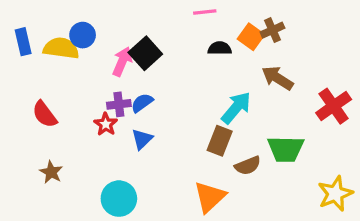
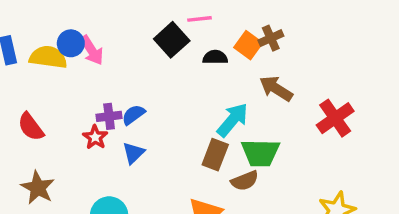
black square: (145, 53) -> (172, 40), moved
pink arrow: (122, 61) -> (92, 50), moved, turned 124
green trapezoid: (286, 149) -> (260, 153), moved
brown star: (51, 172) -> (38, 188), size x1.4

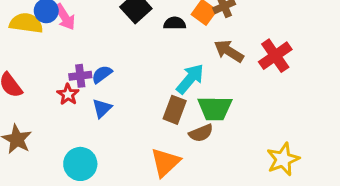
red cross: (335, 118) -> (275, 56), moved

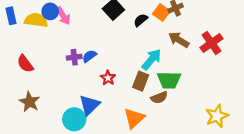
black semicircle: (175, 23) -> (141, 20), turned -40
red star: (68, 94) -> (108, 78), moved
blue triangle: (102, 108) -> (89, 105), moved, size x1.5

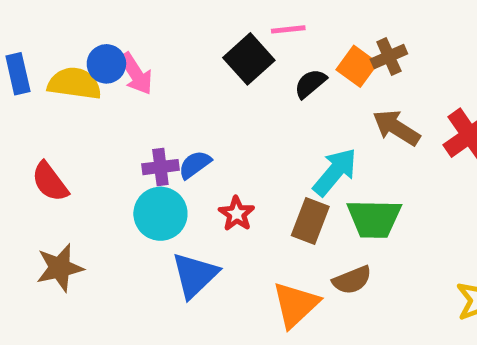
brown semicircle: (159, 98) -> (352, 280), moved
brown star: (30, 102) -> (60, 268), turned 30
cyan circle: (74, 119) -> (160, 214), moved

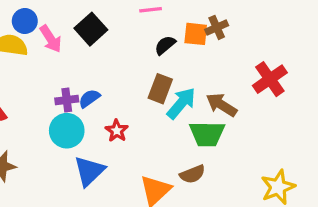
black square: (249, 59) -> (91, 29), moved
blue circle: (106, 64) -> (25, 21), moved
orange square: (357, 66) -> (196, 34), turned -30
brown arrow: (396, 128) -> (222, 105), moved
brown rectangle: (310, 221) -> (160, 89), moved

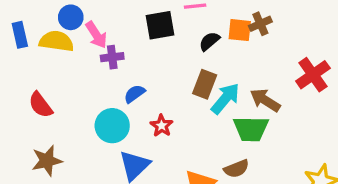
black square: (91, 29) -> (160, 25), moved, turned 32
purple cross: (67, 100) -> (112, 57), moved

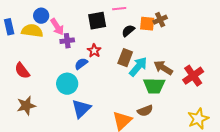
red cross: (313, 75) -> (193, 76), moved
red star: (162, 126) -> (94, 51), moved

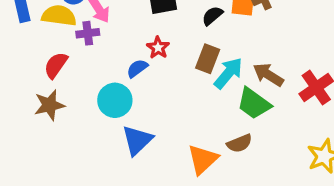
purple cross: (67, 41) -> (88, 33), moved
red semicircle: (22, 71) -> (56, 65), moved, turned 72
green trapezoid: (154, 86) -> (254, 103), turned 35
brown star: (26, 106) -> (49, 105), moved

